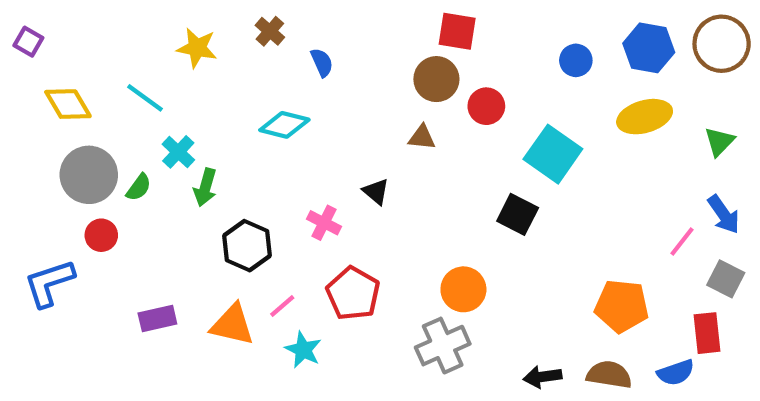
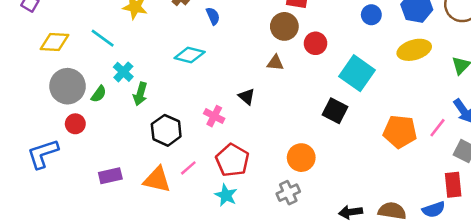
yellow diamond: (68, 104) -> (55, 42), turned -56
orange pentagon: (622, 306) -> (400, 132), moved
gray cross: (443, 346) -> (288, 193), size x0.7
cyan star: (303, 350) -> (226, 195), moved

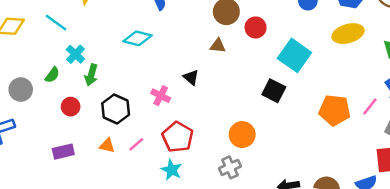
gray circle: (68, 86) -> (21, 90), moved, size x0.7
red circle: (75, 124) -> (71, 107), moved
orange triangle: (157, 180) -> (107, 146), moved, size x0.6

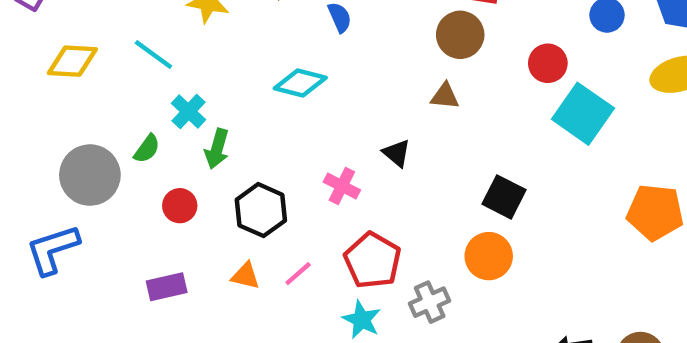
red circle: (256, 27) -> (548, 63), moved
gray circle: (21, 90) -> (90, 175), size x1.4
black square: (274, 91) -> (504, 197), moved
gray cross: (230, 167) -> (430, 302), moved

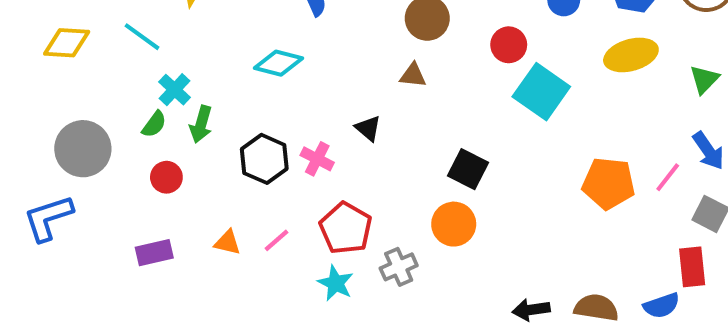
green semicircle: (147, 149) -> (154, 124), moved
black hexagon: (261, 210) -> (264, 159), moved

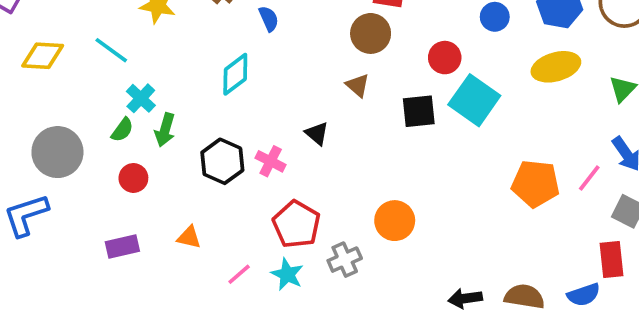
cyan diamond: (278, 63) -> (235, 74), turned -51
brown triangle: (413, 75) -> (358, 85), turned 35
black square: (468, 169) -> (419, 111), moved, turned -33
pink line: (276, 240) -> (239, 274), moved

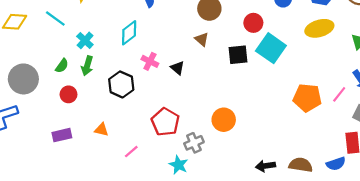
cyan cross: (141, 98) -> (85, 40), moved
pink cross: (271, 161) -> (150, 61), moved
cyan star: (287, 274) -> (179, 165), moved

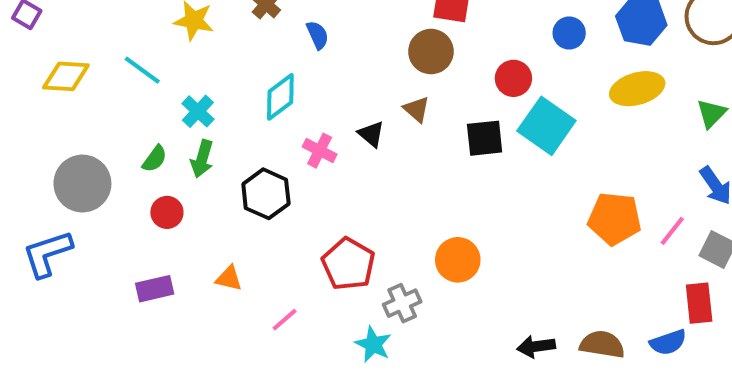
black triangle: (177, 68) -> (371, 134), moved
pink line: (339, 94) -> (672, 231), moved

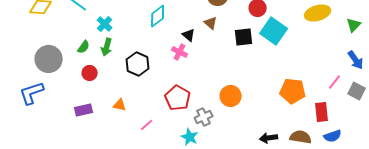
cyan diamond: (280, 97) -> (158, 16), moved
pink cross: (320, 151) -> (180, 52), moved
orange pentagon: (615, 219) -> (293, 91), moved
red rectangle: (699, 303) -> (322, 112), moved

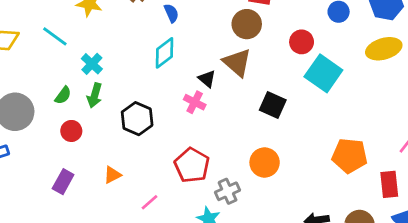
brown triangle: (211, 23) -> (237, 62), size x1.6
black square: (244, 37) -> (273, 105), moved, turned 30
orange triangle: (120, 105) -> (112, 175), turned -40
purple rectangle: (84, 110) -> (63, 182), turned -48

